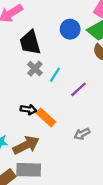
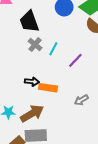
orange rectangle: (46, 118) -> (48, 88), turned -30

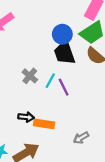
black trapezoid: (29, 22) -> (65, 53), moved
purple line: (75, 60) -> (64, 87), moved, turned -70

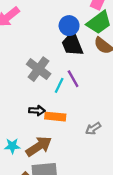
gray cross: (30, 76) -> (39, 69), size x1.5
cyan line: (50, 81) -> (59, 85), moved

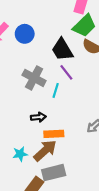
blue circle: (69, 26) -> (25, 34), moved
purple line: (73, 79) -> (66, 72), moved
orange rectangle: (55, 117) -> (54, 134), moved

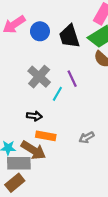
black trapezoid: (62, 50) -> (69, 36), moved
brown arrow: (45, 151) -> (33, 150), turned 60
gray rectangle: (54, 173) -> (19, 163), moved

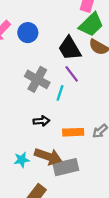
black trapezoid: (69, 36) -> (70, 48), moved
orange rectangle: (46, 136) -> (73, 132), moved
gray rectangle: (19, 163) -> (66, 167), moved

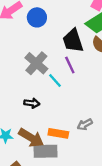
cyan line: (60, 93) -> (55, 81), turned -72
orange rectangle: (73, 132) -> (58, 133), moved

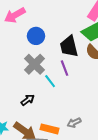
blue circle: (37, 17) -> (36, 36), moved
black arrow: (32, 103) -> (28, 100), turned -48

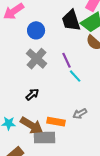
black trapezoid: (69, 46) -> (71, 20), moved
cyan line: (50, 81) -> (75, 76), moved

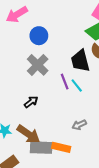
black trapezoid: (71, 20) -> (80, 61), moved
purple line: (66, 60) -> (65, 82), moved
orange rectangle: (56, 122) -> (61, 147), moved

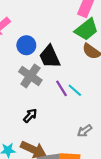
black trapezoid: (80, 61) -> (50, 57), moved

